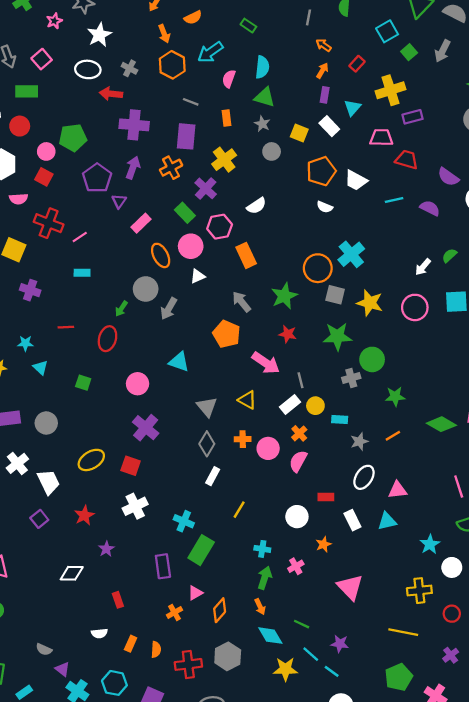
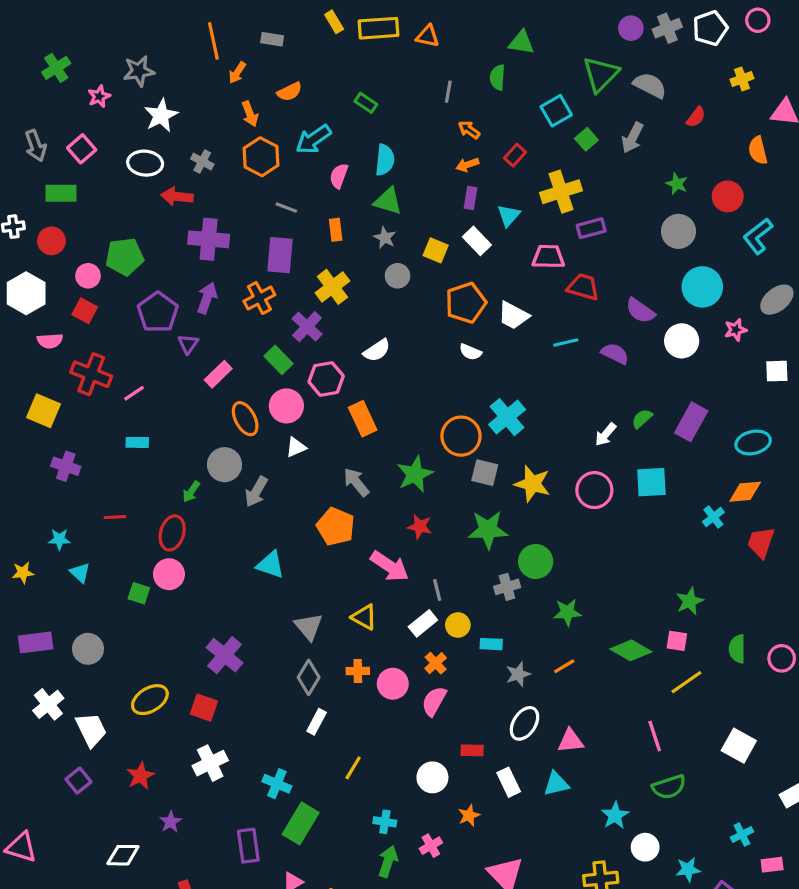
orange arrow: (322, 71) -> (467, 165), turned -140
pink circle: (138, 384) -> (169, 574), moved

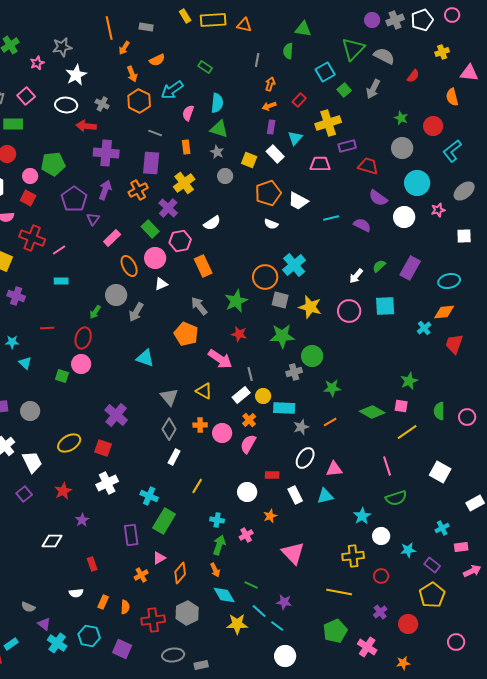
orange arrow: (469, 130) -> (270, 84), turned 72
red trapezoid: (583, 287) -> (368, 166), moved
cyan rectangle: (491, 644) -> (284, 408), size x1.5

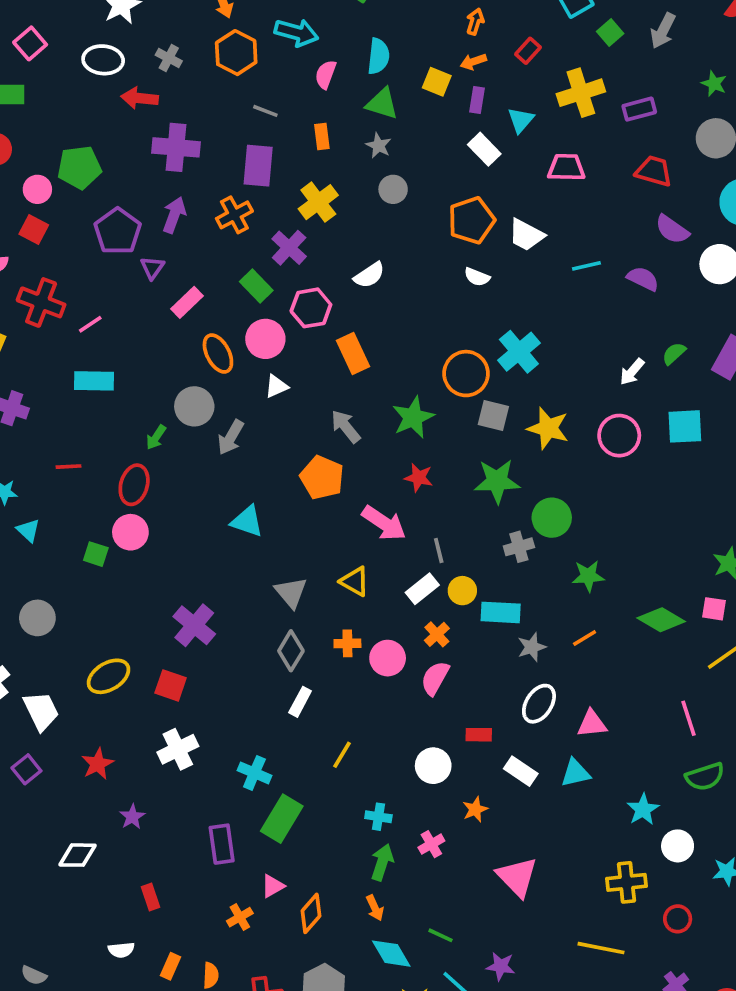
cyan arrow: (172, 90) -> (296, 32), turned -130
purple rectangle: (347, 146) -> (639, 109), moved
yellow square: (249, 160) -> (437, 82), moved
cyan rectangle: (61, 281) -> (94, 381), size x1.5
white rectangle: (295, 495) -> (521, 771), turned -30

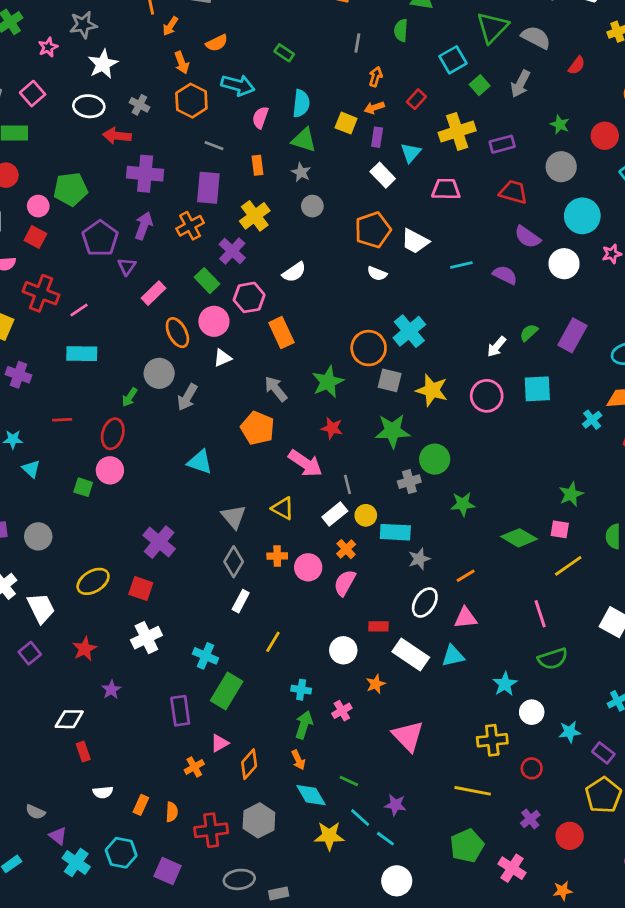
orange line: (585, 638) -> (466, 576), moved
white rectangle: (521, 771) -> (411, 654), size x1.4
red rectangle: (150, 897) -> (83, 751), moved

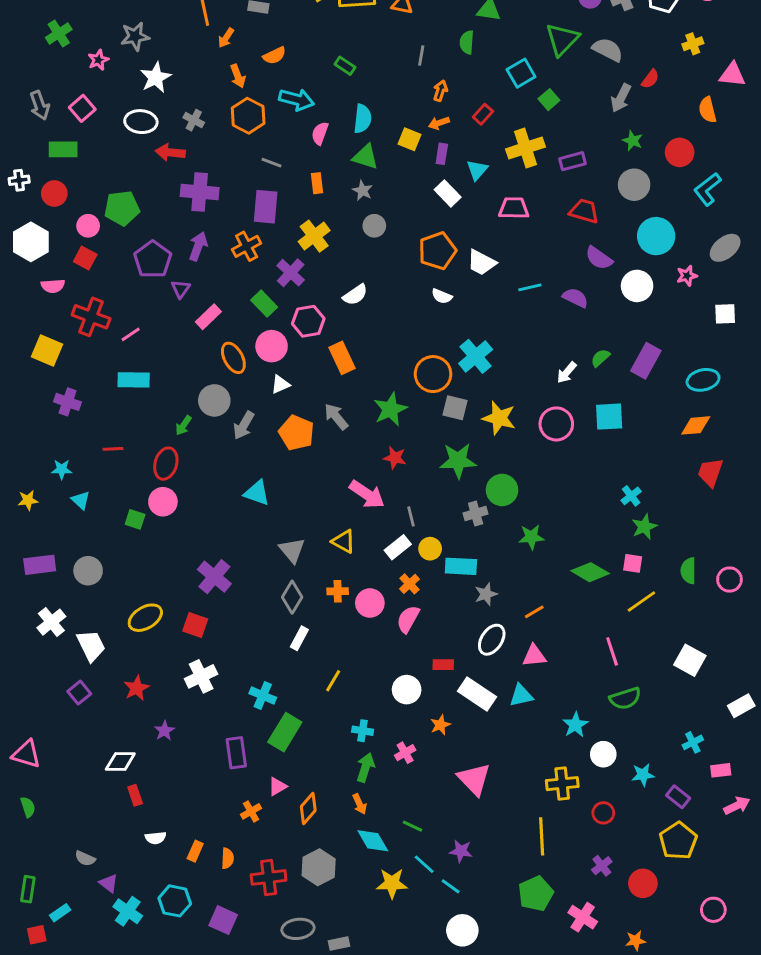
gray arrow: (520, 84) -> (621, 98), moved
cyan cross: (592, 420) -> (631, 496), moved
orange pentagon: (258, 428) -> (296, 433), moved
yellow line: (473, 791) -> (542, 836), turned 76

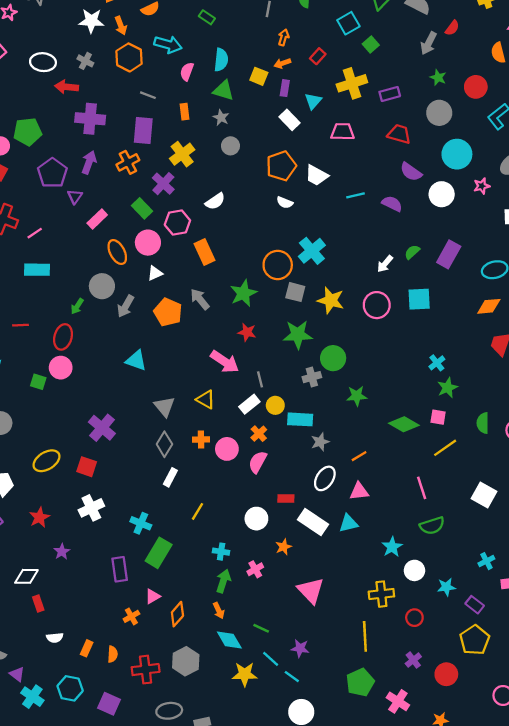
white star: (156, 78) -> (91, 21), moved, turned 30

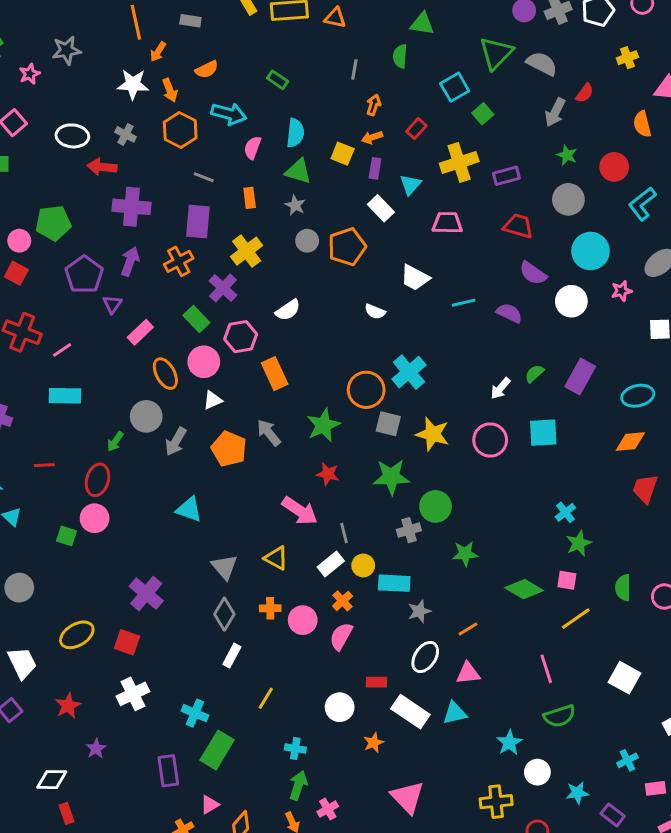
orange pentagon: (281, 166) -> (347, 247), moved
pink cross: (255, 569) -> (328, 809), moved

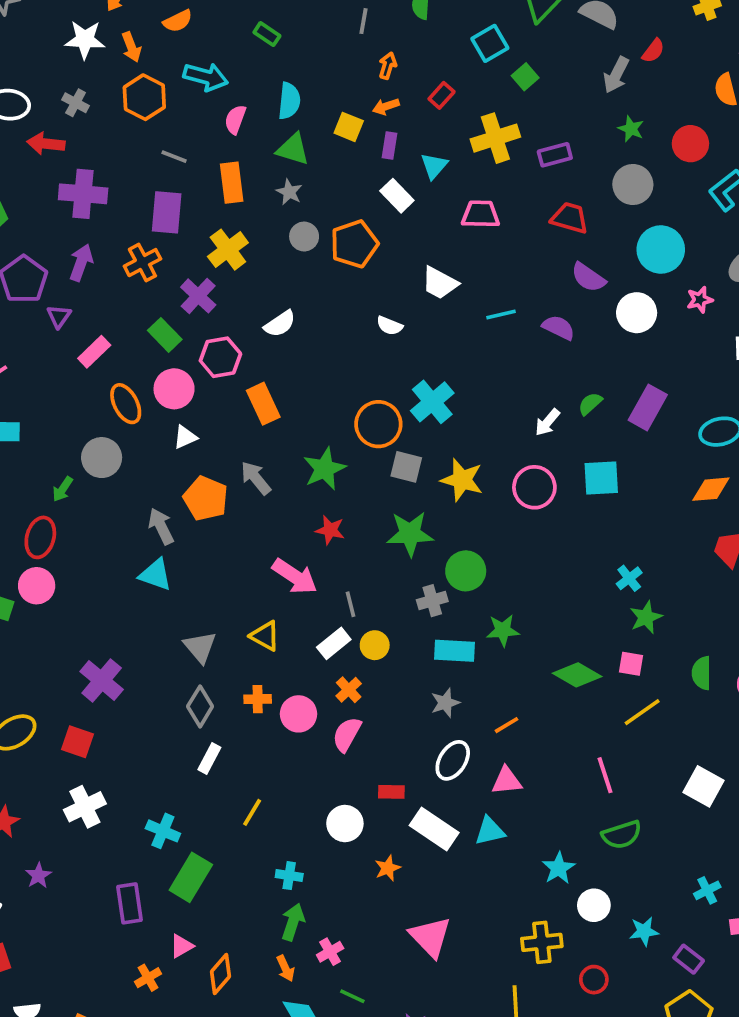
orange rectangle: (250, 198) -> (232, 183), size x1.5
gray arrow: (176, 441) -> (161, 526), moved, turned 124
cyan rectangle: (394, 583) -> (455, 651), moved

